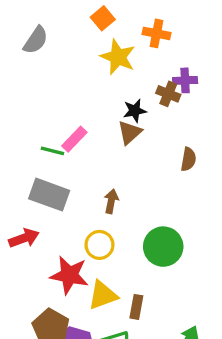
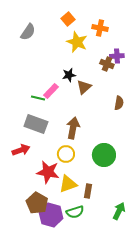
black star: (135, 111) -> (69, 75), moved
brown arrow: (111, 201) -> (73, 128), size x1.5

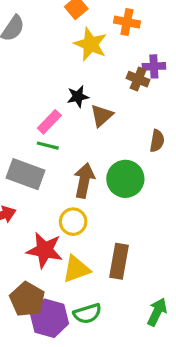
green line: (38, 98) -> (48, 146), moved
green circle: (104, 155) -> (125, 179), moved
brown rectangle: (88, 191) -> (119, 261), moved, size x1.5

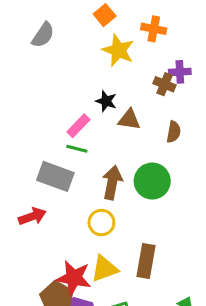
black star: (78, 96) -> (106, 101), turned 30
brown triangle: (102, 115) -> (129, 120), turned 50
brown semicircle: (157, 141) -> (174, 132), moved
red star: (45, 250) -> (74, 278), moved

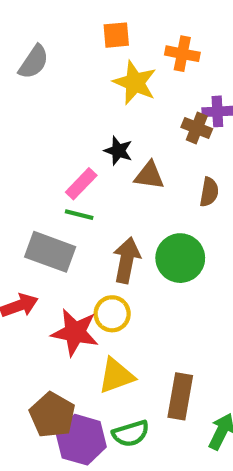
orange square: (105, 15) -> (116, 35), turned 35
brown rectangle: (146, 261) -> (180, 396), moved
red star: (74, 278) -> (75, 332), moved

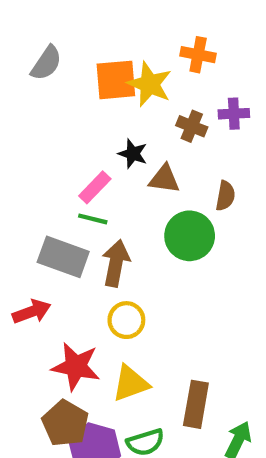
orange square: (116, 35) -> (116, 80), moved, size x1.5
brown cross: (197, 128) -> (192, 126), moved
green circle: (180, 258) -> (190, 236), moved
brown arrow: (127, 260) -> (116, 263), moved
red star: (75, 332) -> (76, 366), moved

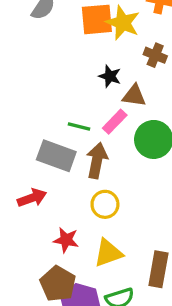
pink rectangle: (95, 187) -> (115, 122), moved
red star: (76, 366) -> (66, 240), size x0.7

